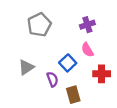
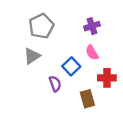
gray triangle: (26, 67) -> (32, 56), moved
brown rectangle: (73, 95) -> (87, 99), moved

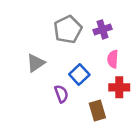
gray pentagon: (41, 26) -> (68, 29), moved
pink semicircle: (92, 53) -> (113, 59), moved, turned 35

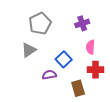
gray pentagon: (68, 29) -> (40, 23), moved
purple semicircle: (61, 94) -> (49, 75), turned -80

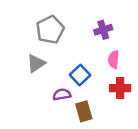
brown rectangle: (78, 88) -> (84, 111), moved

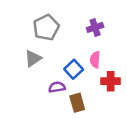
pink semicircle: (114, 60) -> (95, 60), moved

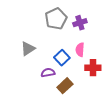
gray pentagon: (46, 27) -> (56, 19), moved
brown rectangle: (77, 103) -> (65, 86), turned 63

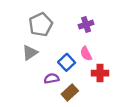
gray pentagon: (56, 19) -> (41, 25), moved
pink semicircle: (80, 50) -> (86, 54), turned -32

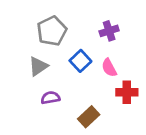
blue square: (67, 62) -> (80, 61), moved
purple semicircle: (52, 78) -> (50, 98), moved

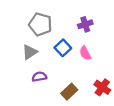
gray pentagon: (52, 31) -> (40, 24), turned -30
red cross: (127, 92) -> (102, 87), moved, turned 35

